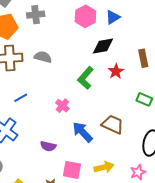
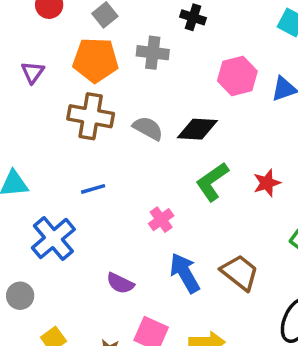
black diamond: (103, 46) -> (197, 129), moved

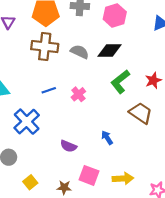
pink hexagon: (237, 76) -> (115, 16), moved
pink cross: (161, 220) -> (78, 94), moved
brown trapezoid: (240, 272) -> (141, 113), moved
blue arrow: (185, 273) -> (107, 138), size x0.6

